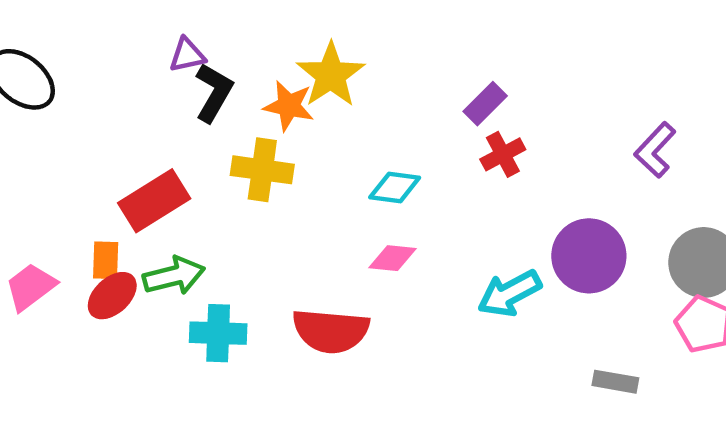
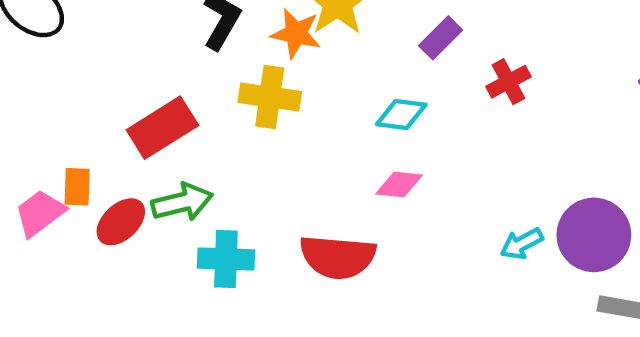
purple rectangle: (485, 104) -> (441, 38), moved
purple circle: (589, 256) -> (594, 235), moved
orange rectangle: (106, 260) -> (77, 187), moved
cyan arrow: (509, 293) -> (522, 244), moved, size x0.7

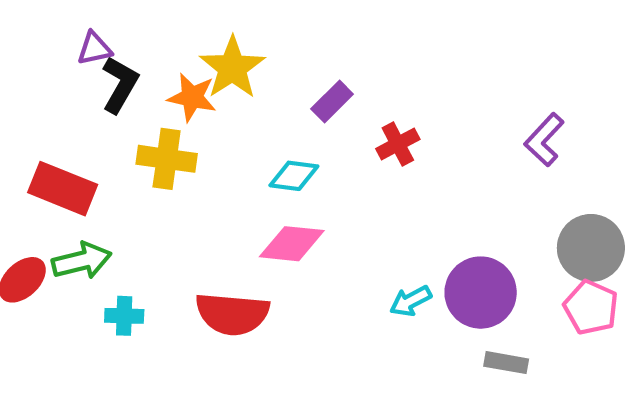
red rectangle: (162, 128) -> (63, 189), turned 54
pink diamond: (399, 185) -> (292, 244), size x1.4
cyan cross: (226, 259) -> (124, 316), size x0.7

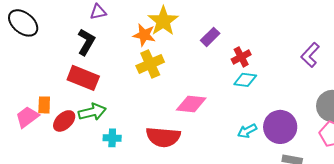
black L-shape: (120, 85) -> (86, 42), moved
yellow cross: (167, 159) -> (150, 64), moved, turned -32
cyan diamond: (294, 176) -> (245, 80), moved

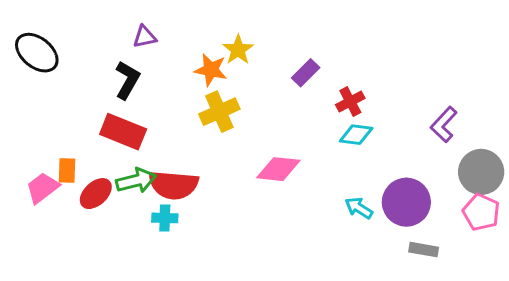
yellow star: (163, 21) -> (238, 50), size x0.7
purple L-shape: (310, 55) -> (444, 125), moved
cyan arrow: (247, 131) -> (359, 208), turned 60
red semicircle: (163, 137) -> (173, 185), moved

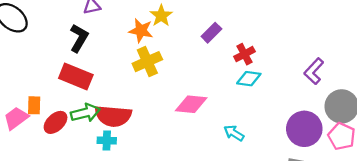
purple circle: (406, 202) -> (304, 129), moved
cyan arrow: (359, 208) -> (234, 133), moved

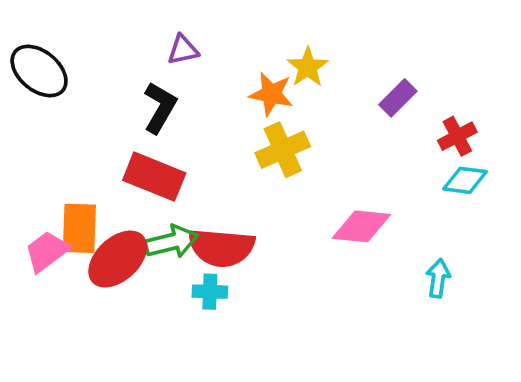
orange rectangle: (34, 105) -> (79, 228), size x1.5
red ellipse: (56, 122) -> (118, 259), size x1.4
cyan arrow: (234, 133) -> (438, 278), turned 66

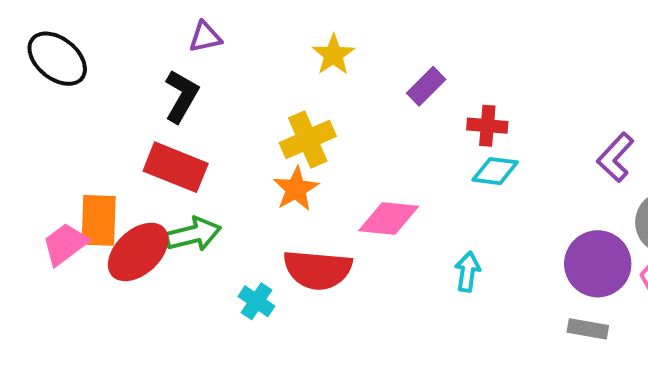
orange star: (271, 94) -> (296, 189), moved, turned 30
red cross: (457, 136) -> (487, 126), turned 33
red semicircle: (221, 248) -> (318, 270), moved
cyan cross: (210, 292) -> (256, 301), moved, turned 32

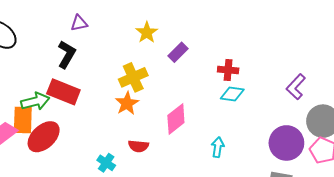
purple rectangle: (426, 86) -> (178, 52), moved
pink diamond: (389, 218) -> (176, 119), turned -44
green arrow: (193, 234) -> (35, 101), moved
red semicircle: (318, 270) -> (138, 146), size x0.6

